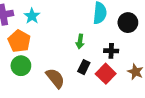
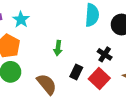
green arrow: (80, 41) -> (58, 48), moved
black cross: (111, 51) -> (105, 54), turned 32

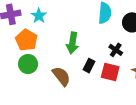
green arrow: (58, 48) -> (73, 43), size x1.5
red square: (99, 78) -> (110, 72), turned -30

